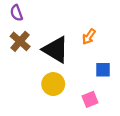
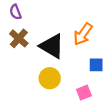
orange arrow: (89, 37) -> (83, 34), size x1.5

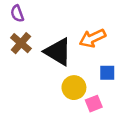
orange arrow: (83, 34) -> (92, 38), turned 30
yellow circle: (50, 78) -> (74, 88), moved

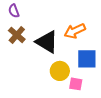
blue square: (107, 73) -> (87, 59), size x1.5
pink square: (94, 104) -> (76, 84), turned 32

